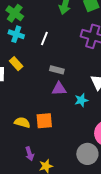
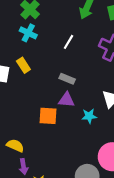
white line: (44, 39) -> (69, 42), moved
orange square: (44, 121) -> (48, 116), moved
yellow semicircle: (22, 122) -> (15, 146), moved

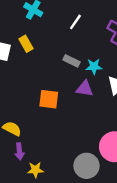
purple triangle: (66, 100) -> (85, 89), moved
cyan star: (89, 116) -> (94, 67), moved

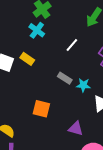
yellow rectangle: (26, 44) -> (27, 59), turned -32
purple triangle: (85, 89) -> (76, 129), moved

